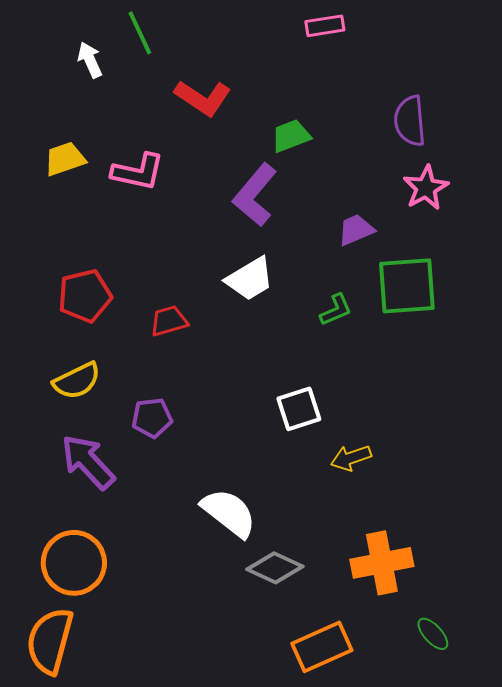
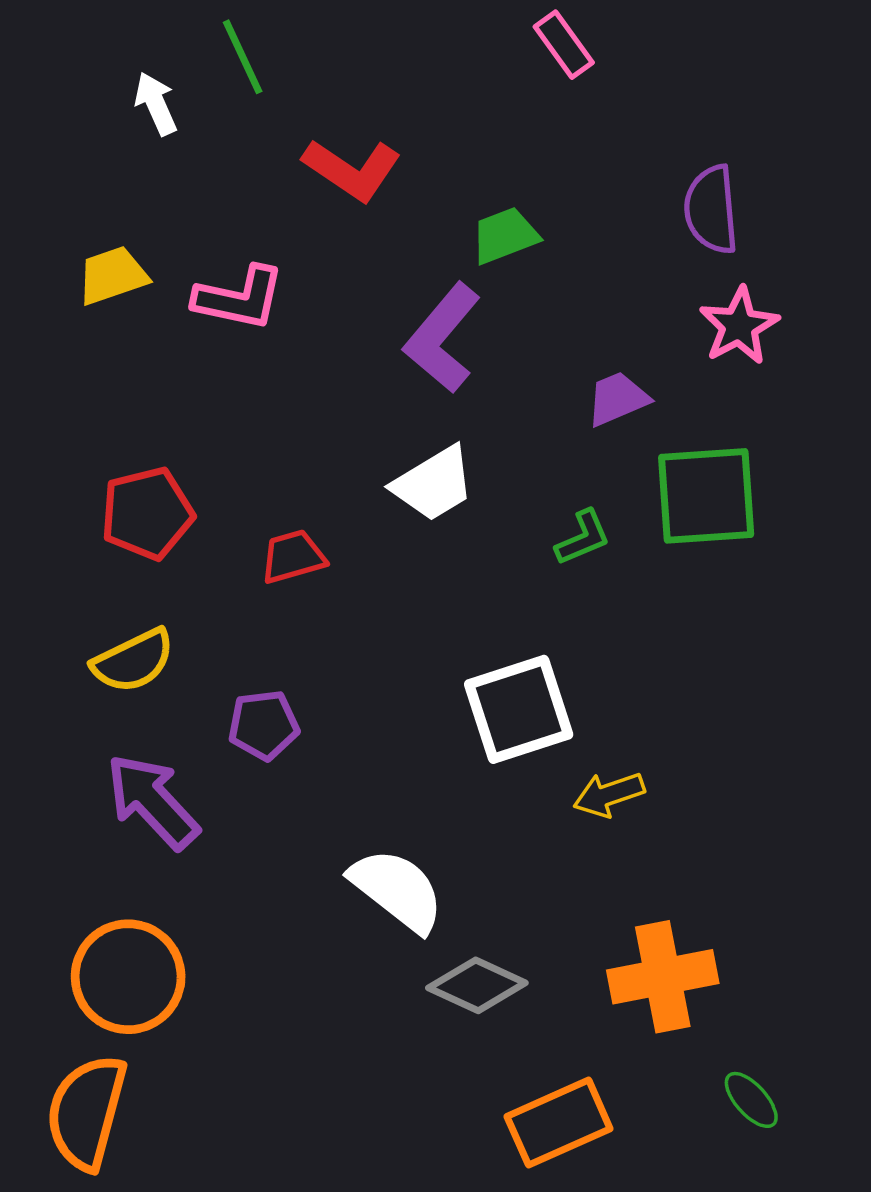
pink rectangle: (325, 26) -> (564, 45), turned 63
white square: (299, 409) -> (519, 709), size x1.4

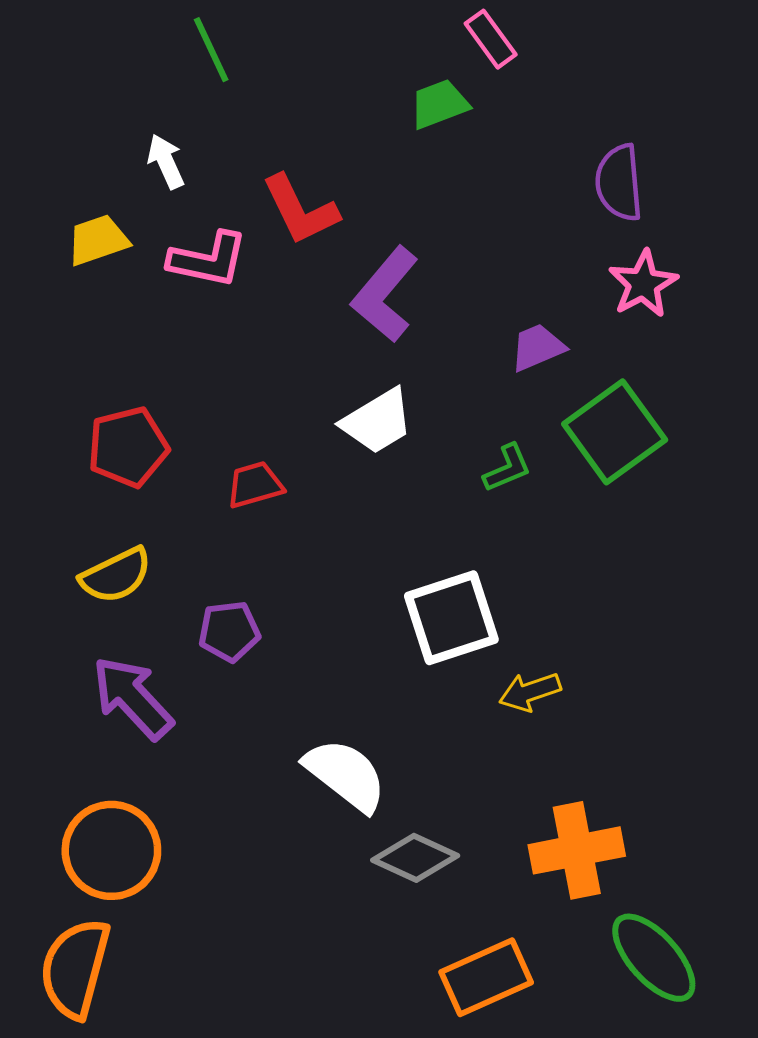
white arrow: (156, 104) -> (166, 161), moved
red L-shape: (352, 170) -> (300, 210), moved, turned 30
green trapezoid: (505, 236) -> (439, 104), moved
green square: (706, 496) -> (615, 432), turned -32
green ellipse: (751, 1100) -> (654, 958), size x1.8

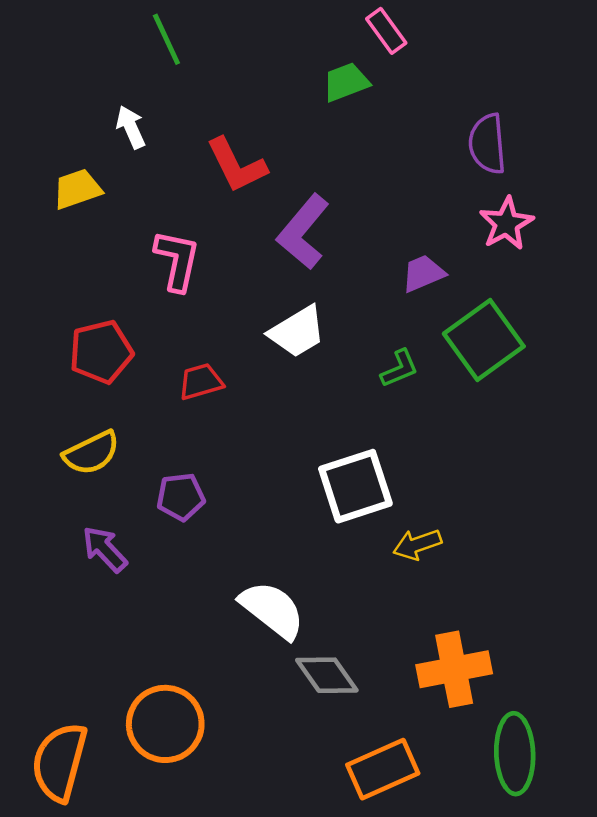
pink L-shape: (208, 260) -> (177, 260), moved, turned -90
purple arrow: (133, 698) -> (105, 549), size x0.7
orange circle: (111, 850) -> (165, 724), moved
gray diamond: (415, 858) -> (327, 675), turned 30
green ellipse: (654, 958) -> (515, 754), turned 40

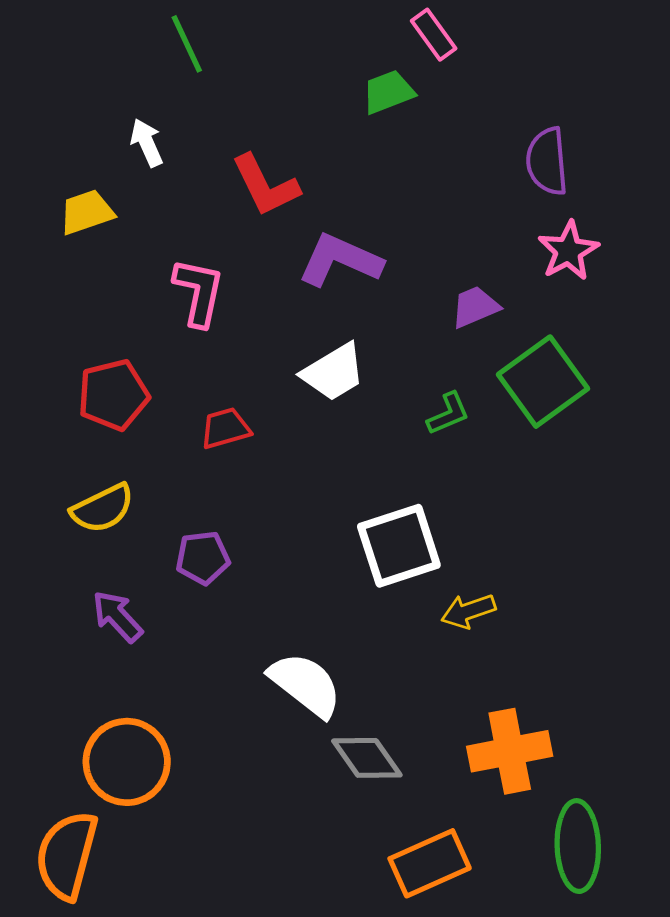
purple L-shape: (303, 232) -> (340, 260), turned 74
orange circle: (165, 724) -> (127, 762), moved

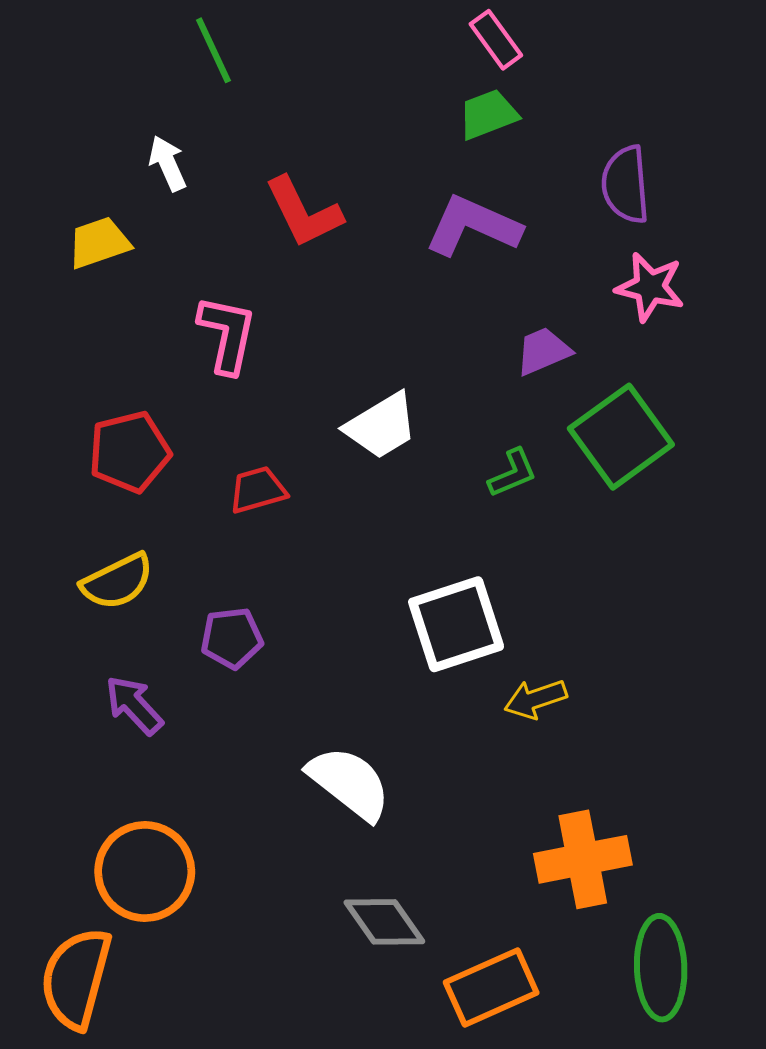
green trapezoid: (388, 92) -> (488, 114), moved
pink star: (568, 251) -> (650, 287), turned -30
purple L-shape: (340, 260) -> (473, 226), moved
gray diamond: (367, 758) -> (384, 922), moved

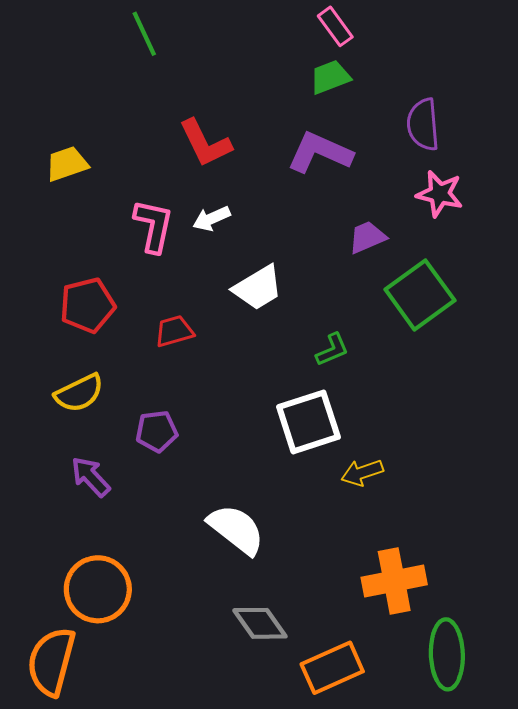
white arrow: (168, 163) -> (211, 219), moved, turned -90
green L-shape: (513, 473) -> (332, 350), moved

